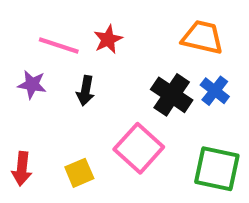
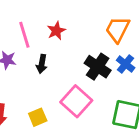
orange trapezoid: (202, 37) -> (118, 29), turned -76
pink line: (59, 46) -> (24, 35), turned 55

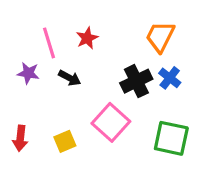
black arrow: (42, 64) -> (70, 78), turned -72
black cross: (98, 67) -> (136, 81), turned 30

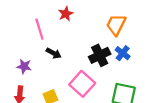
red star: (87, 38) -> (66, 14), moved
purple star: (28, 73) -> (24, 66), moved

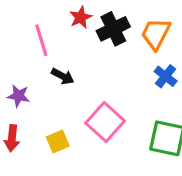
black cross: (100, 55) -> (113, 29), moved

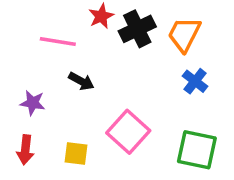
pink line: (41, 40) -> (58, 41), turned -64
yellow square: (58, 142) -> (76, 153), turned 30

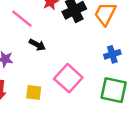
pink line: (58, 41) -> (22, 19), turned 30
blue cross: (195, 81) -> (112, 54), moved, turned 35

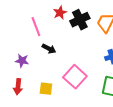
pink line: (22, 19) -> (36, 27), turned 30

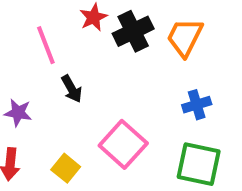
black arrow: (49, 49) -> (72, 89), turned 32
yellow square: (46, 89) -> (66, 168), turned 32

